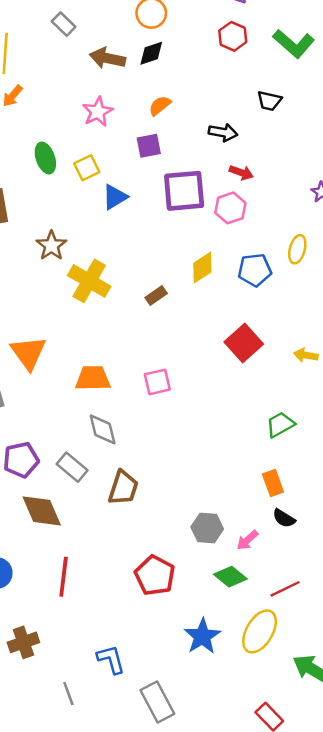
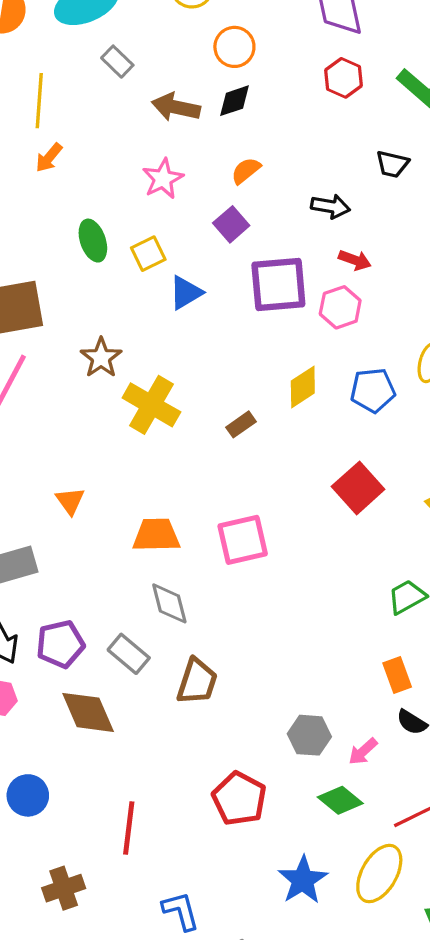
purple square: (149, 146) -> (231, 224), turned -30
orange triangle: (28, 353) -> (70, 501), size x0.6
pink square: (157, 382) -> (243, 540), size x1.4
red line: (64, 577) -> (129, 828), moved

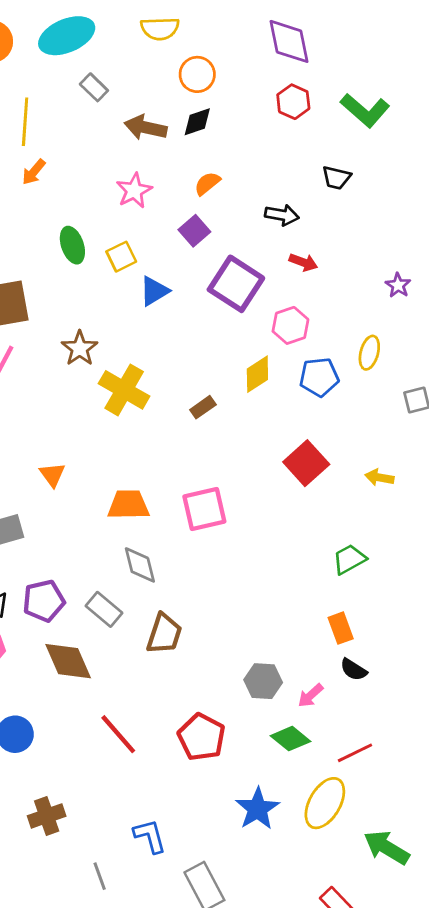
purple square: (278, 284) -> (236, 284), turned 38
pink hexagon: (340, 307) -> (290, 325), moved
red line: (129, 828) -> (118, 734), moved, turned -48

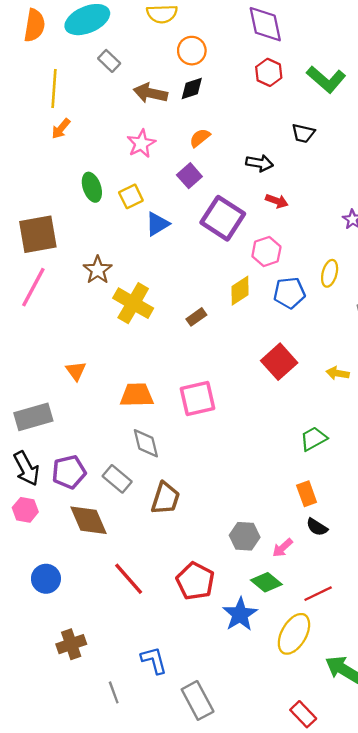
blue star: (257, 809) -> (240, 614), moved

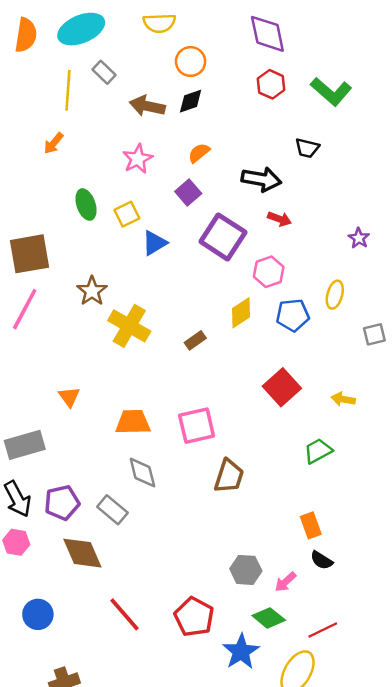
yellow line: (54, 88) -> (68, 90), moved
black arrow: (260, 163) -> (261, 179), size x1.4
green trapezoid: (313, 439) -> (318, 451), moved
brown trapezoid: (165, 498) -> (229, 476), moved

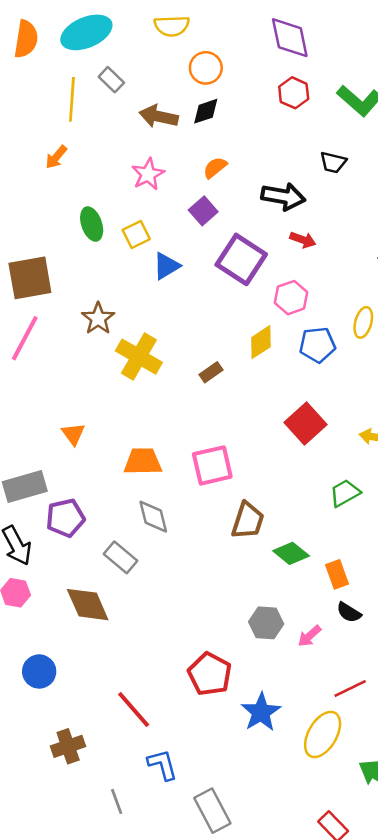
purple pentagon: (62, 503) -> (65, 518), moved
red line: (124, 614) -> (134, 710), moved
green diamond: (269, 618) -> (291, 553), moved

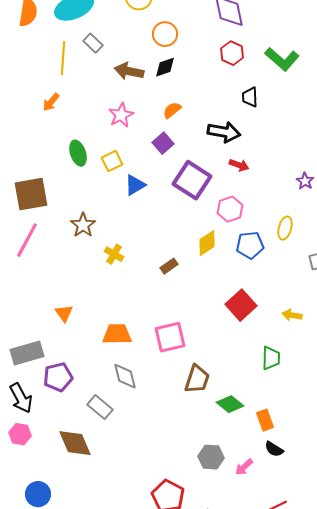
black trapezoid: (333, 162) -> (250, 97), moved, turned 75
yellow cross: (139, 357) -> (114, 254), size x0.6
green trapezoid: (345, 493) -> (271, 358), turned 120

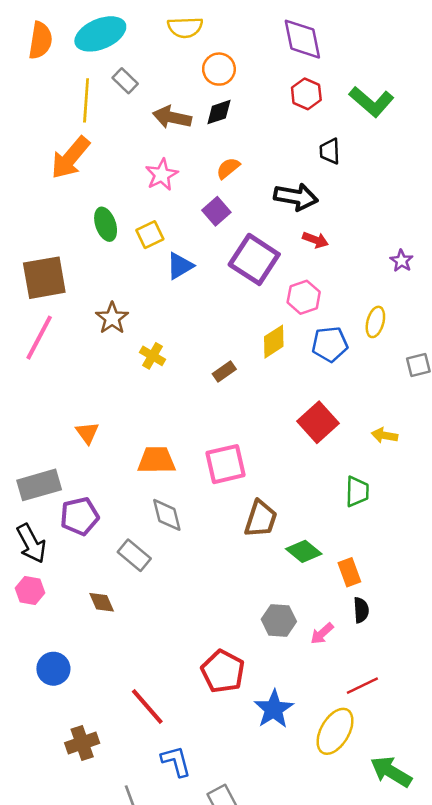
orange arrow: (51, 102) -> (70, 158), size x1.8
brown diamond: (75, 443) -> (102, 602), size x0.6
black semicircle: (274, 449) -> (361, 610), turned -126

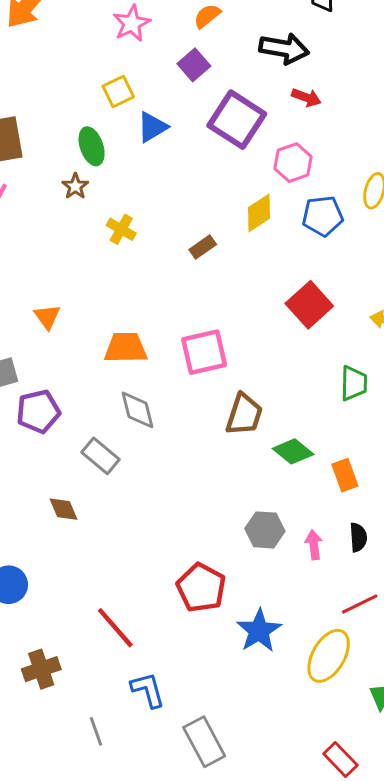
green ellipse: (106, 224) -> (92, 146), moved
brown star: (112, 318) -> (75, 186), size x0.7
black semicircle: (361, 610) -> (358, 537), moved
pink arrow: (322, 634) -> (314, 545), turned 125

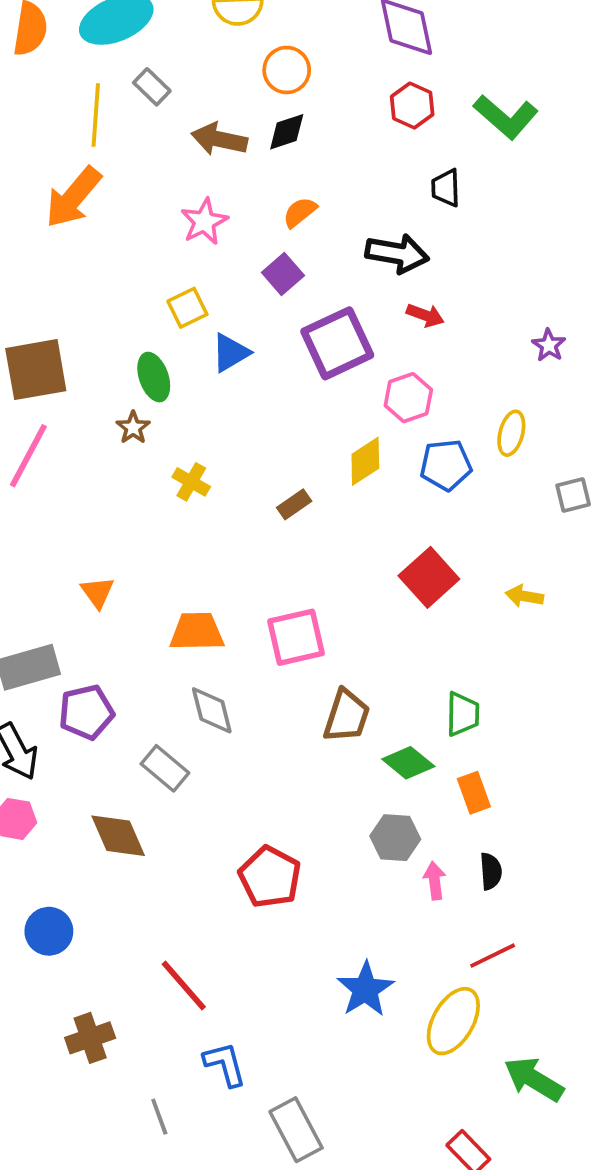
purple square: (237, 120) -> (337, 343), turned 32
green trapezoid: (354, 383) -> (463, 714), moved
brown diamond: (63, 509) -> (118, 836), size x1.5
gray hexagon: (265, 530) -> (395, 838), moved
red pentagon: (201, 588) -> (270, 877), moved

